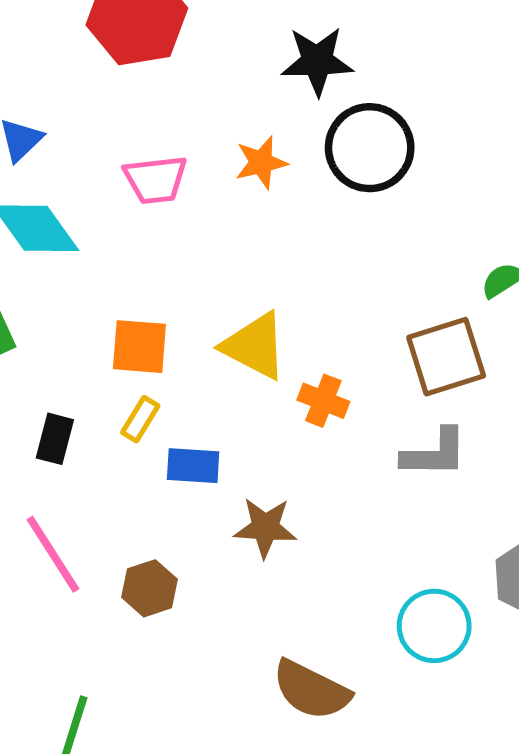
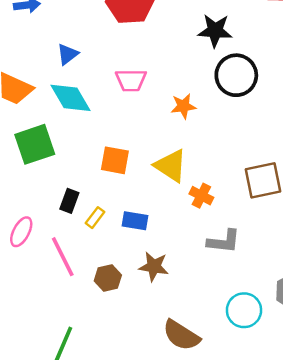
orange star: (261, 163) -> (183, 106), moved
yellow rectangle: (140, 419) -> (95, 218), moved
gray L-shape: (434, 453) -> (224, 241), moved
brown star: (265, 528) -> (154, 267), moved

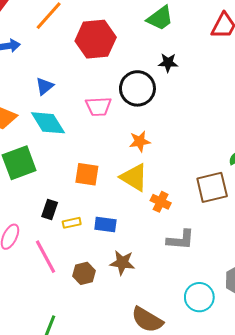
black star: (215, 31) -> (168, 63), size x0.7
black circle: (236, 75) -> (137, 88), moved
orange star: (183, 106) -> (140, 141), moved
yellow rectangle: (95, 218) -> (72, 223), turned 42

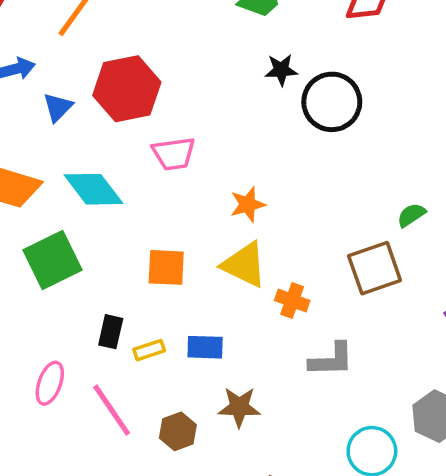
red hexagon: (96, 39) -> (127, 89), moved
blue triangle: (44, 86) -> (58, 107), moved
black circle: (137, 88) -> (332, 102), moved

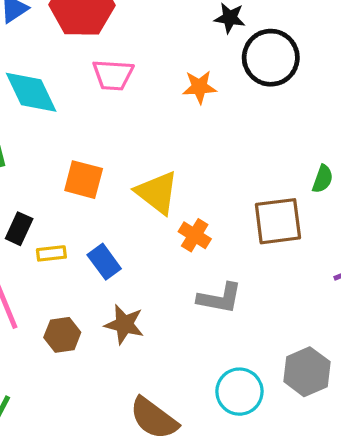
orange star: (248, 204) -> (199, 87), moved
green semicircle: (411, 215) -> (323, 179), turned 132
blue rectangle: (205, 347) -> (104, 262), turned 40

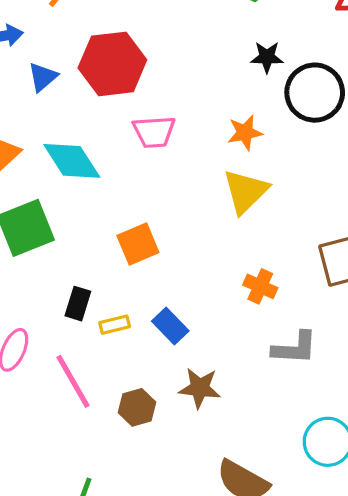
orange square: (84, 180) -> (138, 244), turned -30
yellow triangle: (157, 192) -> (245, 191), moved, turned 45

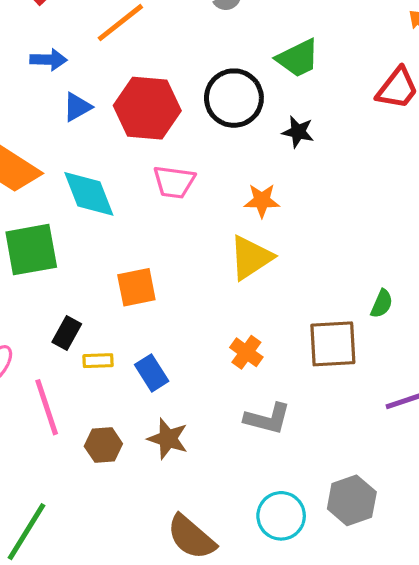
black circle: (315, 93) -> (234, 98), moved

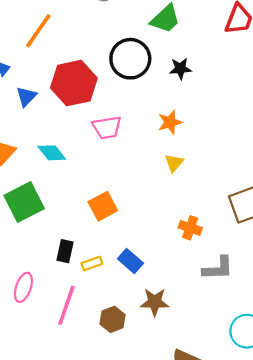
cyan diamond: (89, 194) -> (52, 153), size x0.7
yellow triangle: (251, 258) -> (174, 163), size x0.6
pink line: (47, 407) -> (66, 305), turned 54

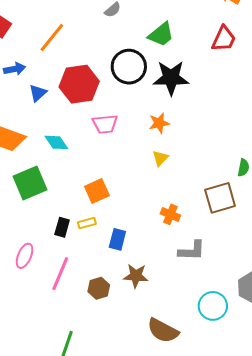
black star: (180, 69) -> (171, 78), size x1.8
blue rectangle: (130, 261) -> (117, 239), turned 60
yellow rectangle: (92, 263) -> (87, 223), moved

